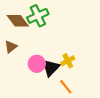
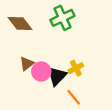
green cross: (38, 16) -> (62, 18), moved
brown triangle: (11, 47) -> (27, 64), moved

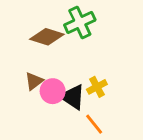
brown diamond: (20, 23) -> (47, 37), moved, turned -35
black triangle: (57, 76) -> (73, 97), turned -40

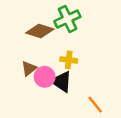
yellow cross: (97, 87) -> (69, 60), moved, turned 35
orange line: (94, 124) -> (95, 105), moved

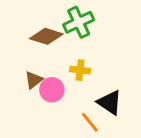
black triangle: (61, 82) -> (110, 102), moved
orange line: (95, 105) -> (90, 122), moved

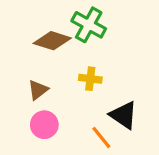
green cross: (79, 22) -> (89, 25), turned -36
pink circle: (52, 90) -> (44, 125), moved

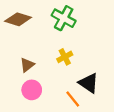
brown diamond: (52, 41) -> (18, 19), moved
yellow cross: (90, 79) -> (65, 57), turned -35

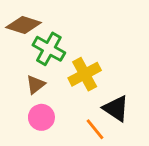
green cross: (64, 18) -> (49, 49), moved
yellow cross: (65, 57) -> (85, 74), size x1.5

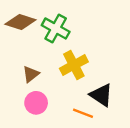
green cross: (49, 49) -> (56, 29), moved
orange line: (95, 129) -> (83, 113), turned -30

